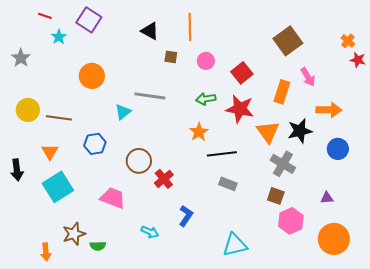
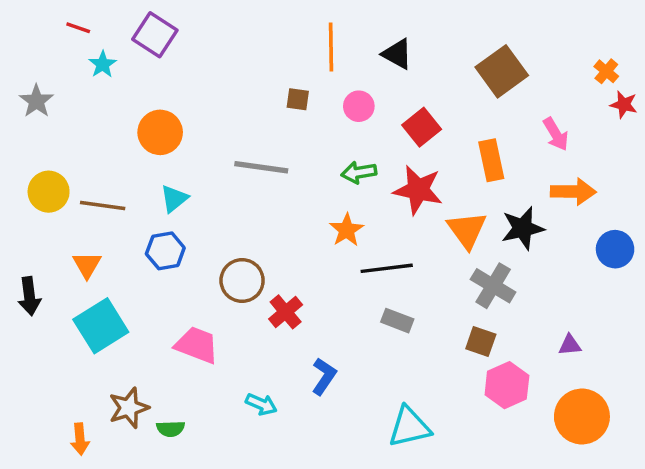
black triangle: (150, 31) -> (397, 54), moved
pink arrow: (308, 77) -> (556, 134), moved
orange rectangle: (282, 92) -> (491, 160), turned -30
cyan triangle: (123, 112) -> (174, 199), moved
blue circle: (338, 149) -> (615, 249), moved

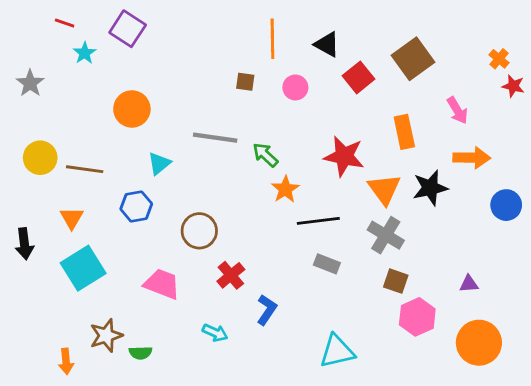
red square: (422, 127) -> (358, 77), moved
green arrow: (359, 172) -> (265, 155), moved, turned 52
cyan triangle: (174, 199) -> (159, 163), moved
gray cross: (493, 286) -> (386, 235), moved
red cross: (286, 312) -> (231, 275), moved

